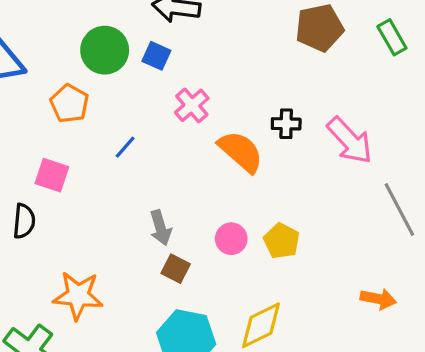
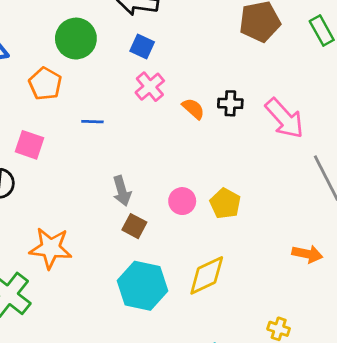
blue square: (156, 56) -> (142, 47), moved
blue line: (125, 147) -> (92, 122), turned 50
orange semicircle: (241, 152) -> (193, 109), moved, size x0.6

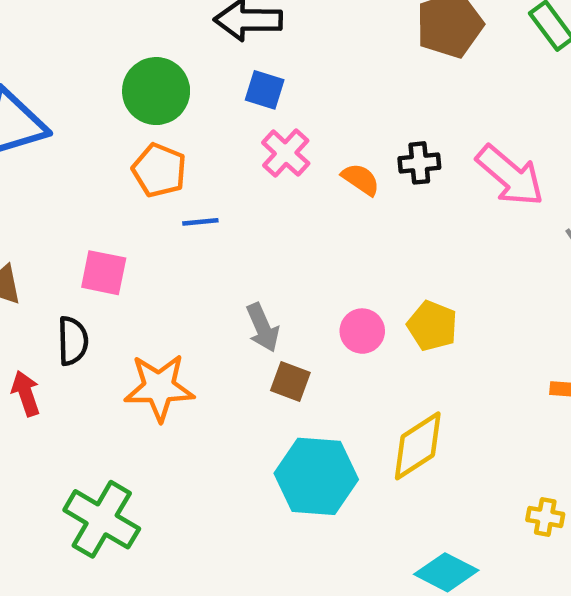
orange pentagon: (45, 84) -> (159, 170), moved
orange star: (51, 248) -> (159, 387), moved

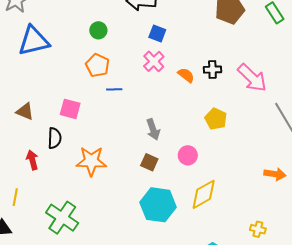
blue square: (265, 90) -> (157, 34), moved
green circle: (156, 91) -> (98, 30), size x0.6
yellow pentagon: (432, 326) -> (216, 119), moved
gray arrow: (263, 328) -> (153, 129), moved
pink circle: (362, 331) -> (188, 155), moved

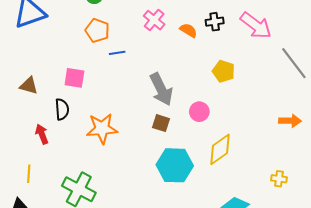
gray arrow: (153, 129) -> (161, 89), size x1.5

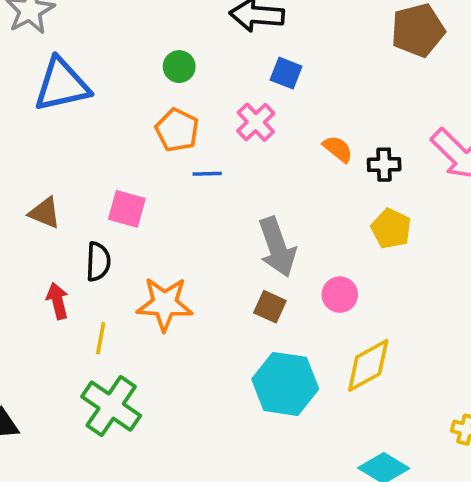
pink cross: (154, 20) -> (256, 122), moved
black cross: (215, 22) -> (384, 165), moved
yellow line: (29, 174) -> (101, 338), moved

